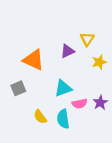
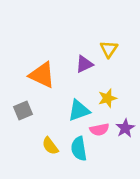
yellow star: (99, 62) -> (107, 98), moved

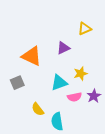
yellow triangle: (109, 49) -> (85, 29), moved, turned 32
cyan semicircle: (79, 149) -> (57, 121), moved

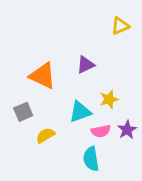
yellow triangle: (85, 29) -> (120, 26), moved
yellow semicircle: (38, 109) -> (45, 135), moved, turned 96
cyan semicircle: (57, 121) -> (91, 159), moved

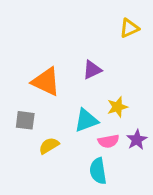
gray square: (23, 112) -> (25, 120), turned 30

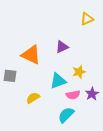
gray square: (25, 120) -> (10, 76), moved
cyan semicircle: (98, 171) -> (66, 115), turned 54

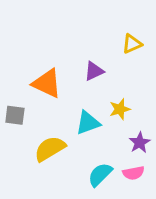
yellow triangle: (87, 19) -> (132, 44), moved
pink semicircle: (73, 95) -> (133, 173), moved
yellow semicircle: (33, 98) -> (50, 149), size x1.5

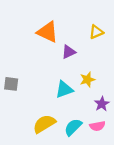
orange triangle: (47, 83) -> (48, 32), moved
yellow semicircle: (50, 149) -> (44, 124), moved

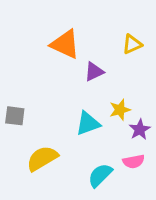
purple star: (102, 104) -> (140, 130), moved
yellow semicircle: (44, 124) -> (42, 158), moved
pink semicircle: (97, 126) -> (134, 162), moved

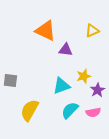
purple triangle: (94, 72) -> (66, 50), turned 32
yellow semicircle: (42, 158) -> (30, 110), turned -30
cyan semicircle: (100, 175) -> (70, 110), moved

